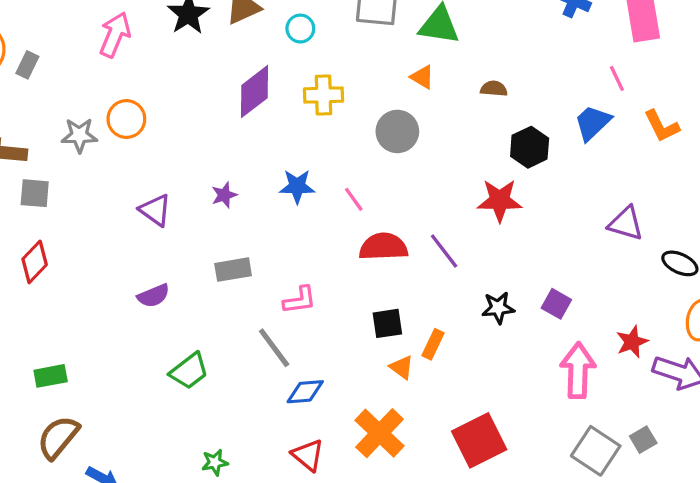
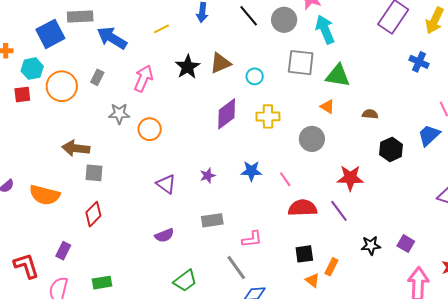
gray rectangle: (27, 65) -> (97, 77), moved
gray star: (79, 135) -> (119, 114), moved
red star: (500, 200) -> (350, 178), moved

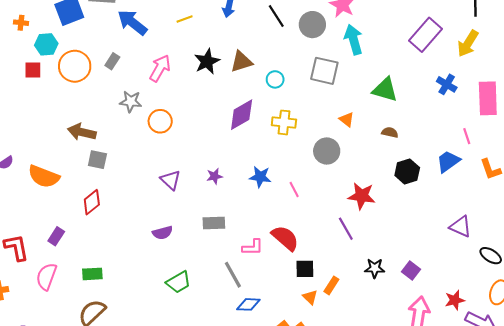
green triangle: (338, 76) -> (385, 90), moved
red semicircle: (303, 208) -> (285, 238), moved, turned 36

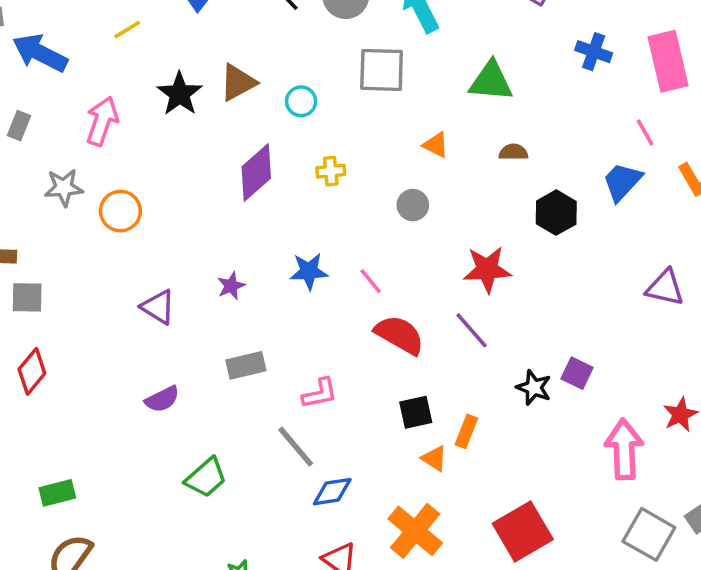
yellow cross: (284, 122) -> (331, 171), size x0.7
gray circle: (327, 151) -> (413, 205), size x0.7
red semicircle: (285, 238) -> (399, 335), moved
black star: (375, 268) -> (534, 388), turned 30
purple square: (411, 271) -> (577, 373), moved

